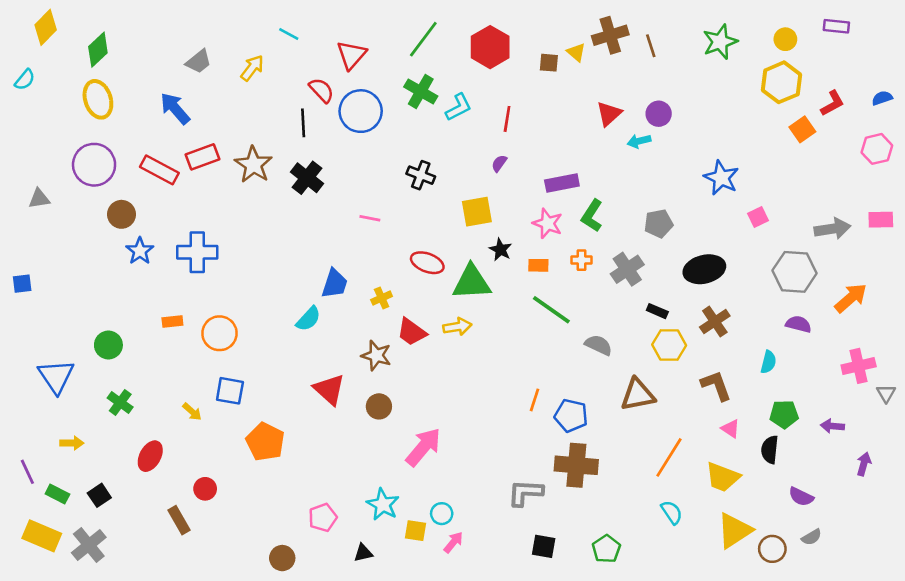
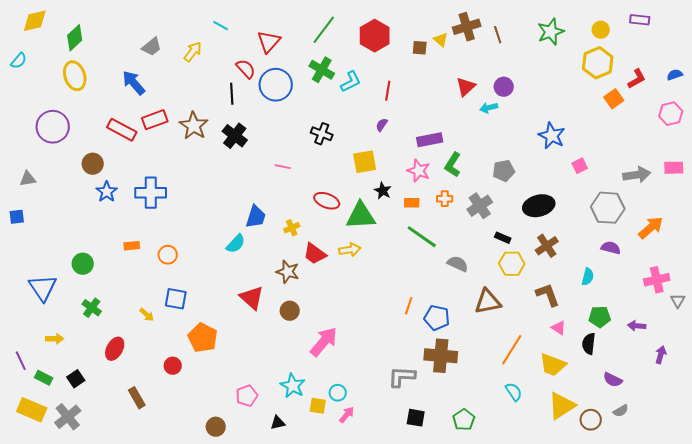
yellow diamond: (46, 27) -> (35, 21), turned 32
purple circle: (94, 165) -> (53, 127), moved
gray triangle: (39, 199) -> (28, 179), moved
orange circle: (219, 333) -> (168, 255), size x0.7
red circle: (205, 489) -> (173, 366), moved

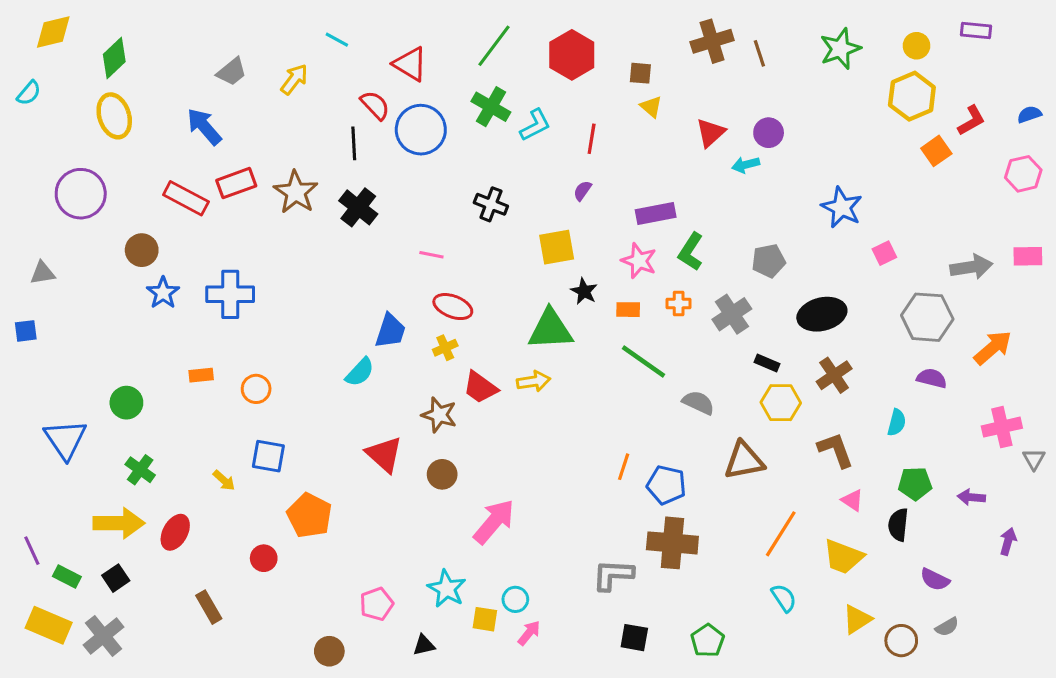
yellow triangle: (441, 40) -> (651, 107), moved
red triangle: (269, 42) -> (410, 64), turned -40
red ellipse: (327, 201) -> (453, 307), moved
yellow arrow: (55, 339) -> (119, 523), moved, size x1.8
yellow triangle: (562, 406) -> (857, 619), size x0.7

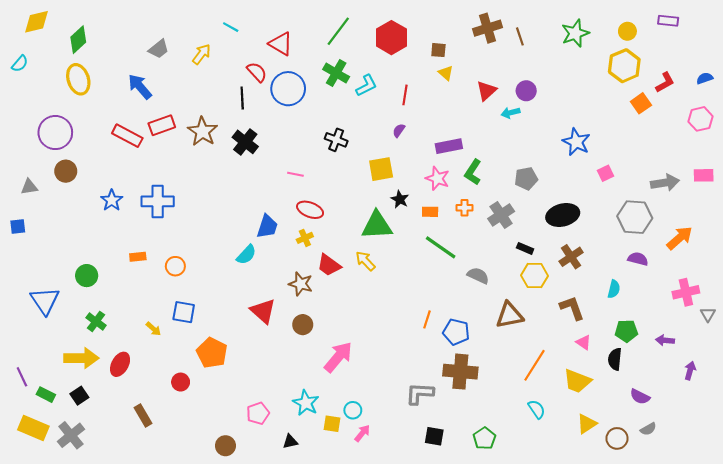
brown circle: (142, 250) -> (66, 171), moved
yellow arrow: (534, 381) -> (365, 261), turned -125

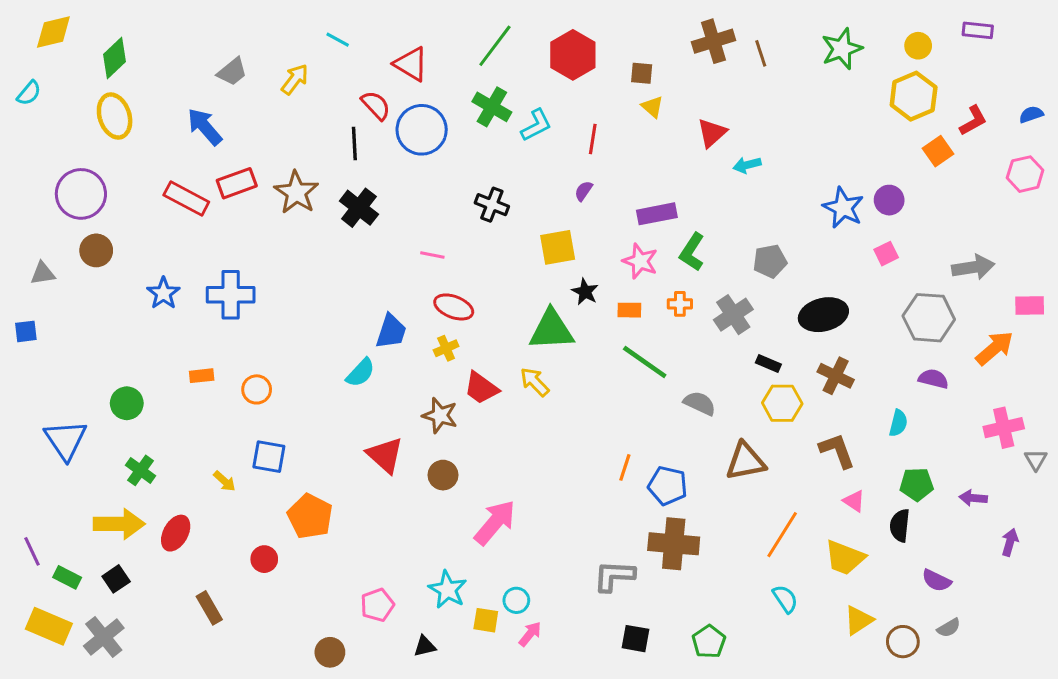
purple circle: (526, 91) -> (889, 200), moved
pink rectangle: (704, 175) -> (1030, 305), moved
brown cross: (571, 257) -> (836, 376), turned -30

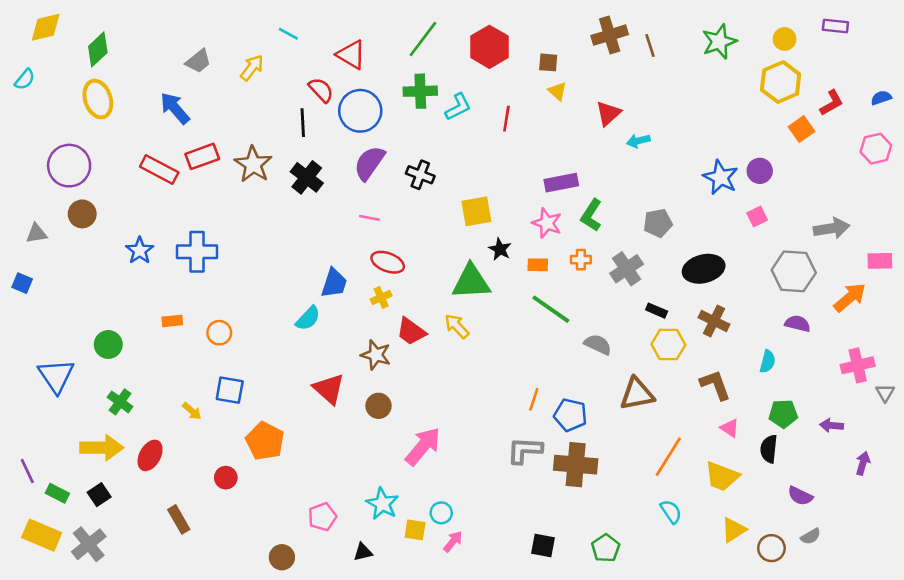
green cross: (492, 107) -> (420, 91), turned -32
purple semicircle: (584, 191) -> (369, 163), moved, size x2.0
blue square: (26, 331) -> (22, 283), turned 30
gray L-shape: (614, 576) -> (525, 450), moved

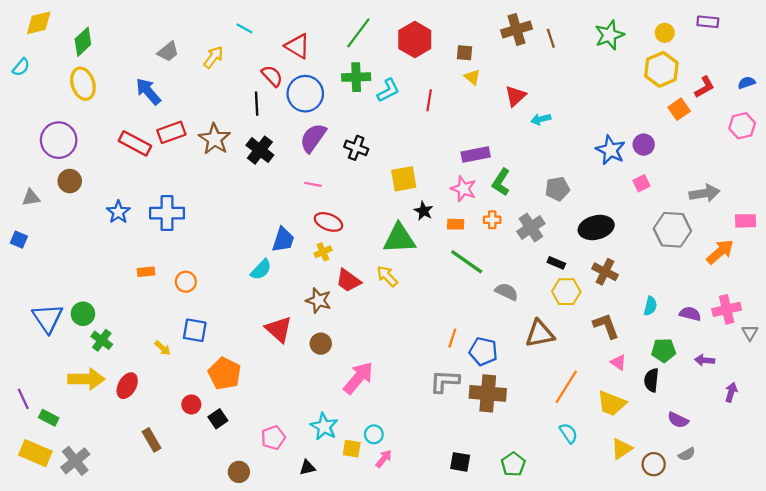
purple semicircle: (798, 324) -> (690, 314), moved
green circle: (108, 344) -> (83, 314), moved
black square: (99, 495) -> (218, 419), moved

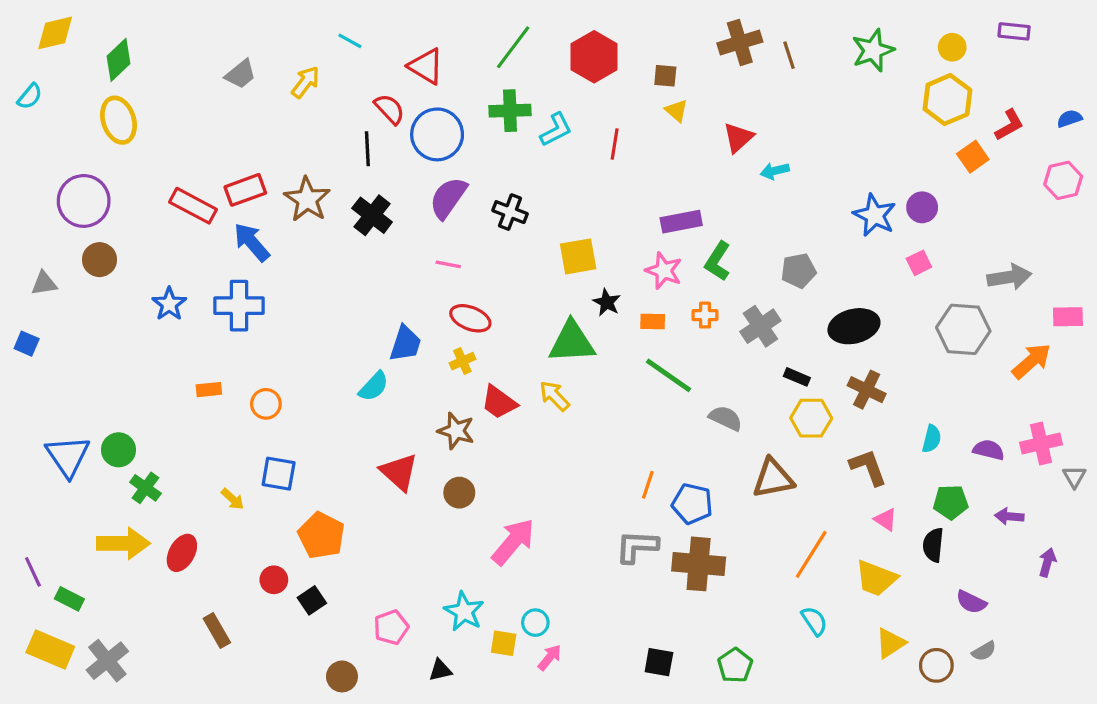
blue arrow: (148, 91) -> (252, 242), moved

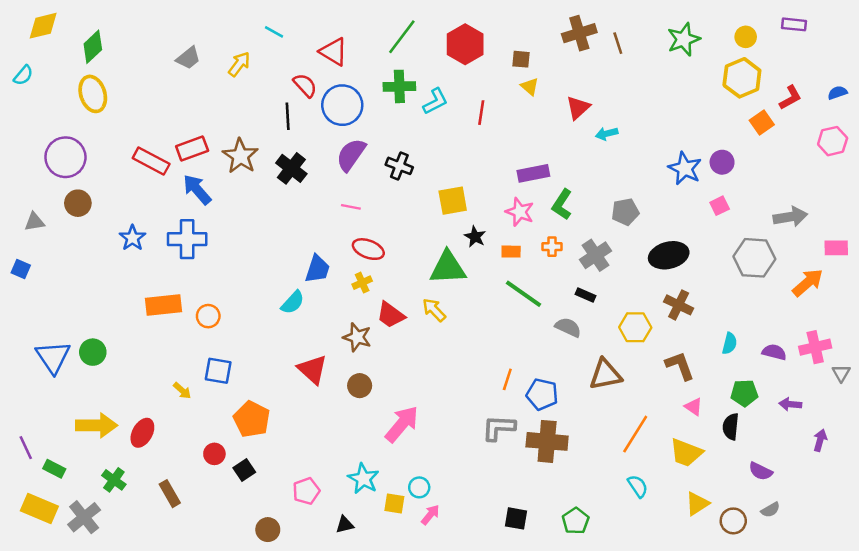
black rectangle: (797, 377) -> (586, 295), moved
orange rectangle: (209, 390) -> (164, 305), size x1.8
green cross: (145, 488) -> (114, 480), moved

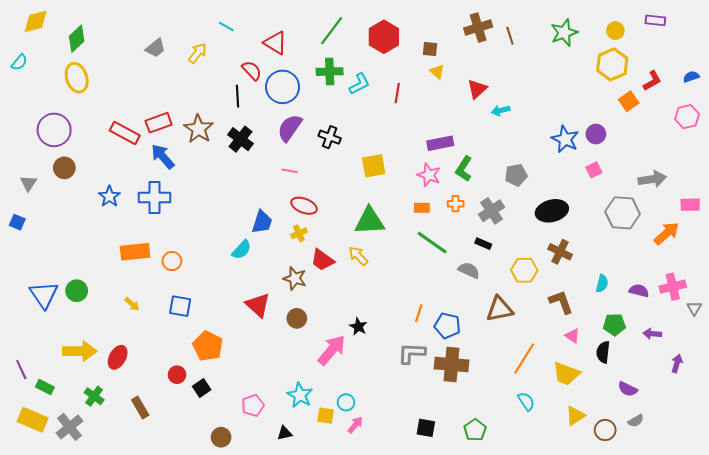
gray triangle: (34, 222) -> (29, 183), turned -48
black star: (475, 237) -> (358, 327), moved
yellow arrow: (182, 391) -> (132, 304), moved

